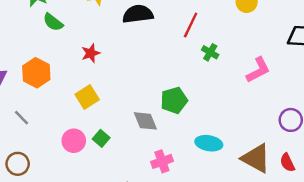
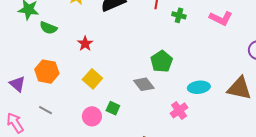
pink L-shape: (258, 70) -> (221, 18), turned 70
pink cross: (162, 161) -> (179, 110), moved

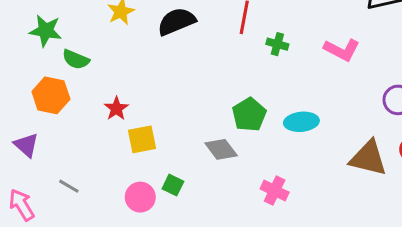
red star: (85, 44) -> (116, 109), moved
orange hexagon: (47, 72) -> (51, 95), moved
yellow square: (92, 79) -> (142, 139), turned 36
cyan ellipse: (199, 87) -> (301, 122), moved
pink cross: (179, 110) -> (275, 191), turned -30

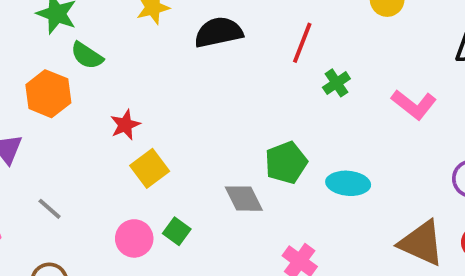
green cross: (277, 44) -> (336, 83), turned 30
yellow square: (142, 139) -> (150, 168), turned -36

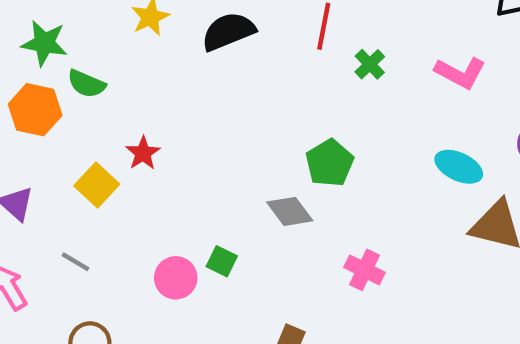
orange hexagon: (48, 94) -> (35, 110), moved
yellow square: (150, 168) -> (97, 185), moved
cyan ellipse: (348, 183) -> (459, 167), moved, turned 30

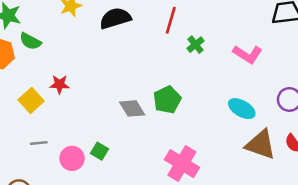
red star: (143, 153) -> (59, 84), turned 30
gray diamond: (290, 211) -> (132, 108), moved
gray line: (76, 262) -> (39, 143), moved, turned -42
pink cross: (364, 270) -> (182, 164), size x1.5

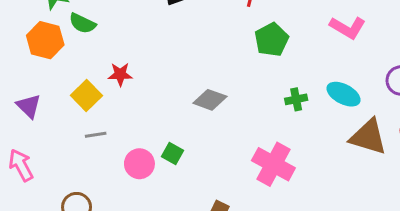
green cross: (196, 45) -> (296, 99), moved, turned 30
green pentagon: (167, 100) -> (272, 40), moved
gray diamond: (132, 108) -> (210, 100), turned -36
gray line: (39, 143) -> (96, 135), moved

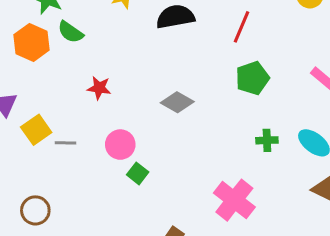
yellow square: (86, 95) -> (36, 130), moved
gray diamond: (210, 100) -> (177, 102), moved
pink circle: (139, 164) -> (120, 145), moved

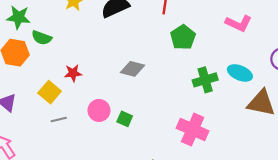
yellow square: (36, 130) -> (50, 92), moved
green cross: (267, 140) -> (205, 80), size x1.5
green square: (138, 173) -> (125, 119), moved

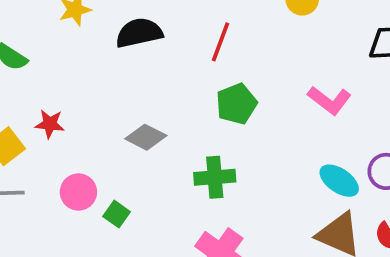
cyan ellipse: (240, 73) -> (339, 181), moved
green cross: (205, 80) -> (215, 177), moved

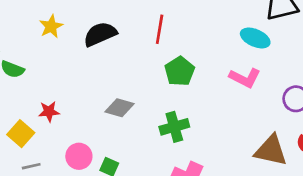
pink L-shape: (330, 100) -> (245, 78), moved
cyan ellipse: (339, 181) -> (255, 38), moved

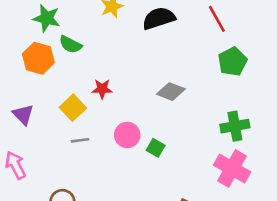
red line: (160, 29) -> (217, 19), turned -44
green cross: (174, 127) -> (235, 126), moved

